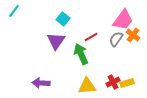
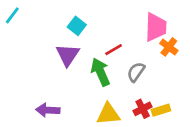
pink trapezoid: (123, 20) -> (156, 27), turned -35
gray semicircle: (116, 39) -> (136, 72), moved

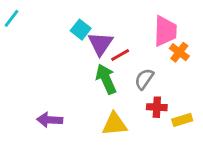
purple triangle: (68, 55) -> (100, 44), moved
red cross: (143, 109) -> (157, 107), moved, turned 30
yellow rectangle: (161, 110) -> (182, 120), moved

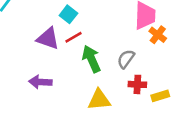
purple triangle: (100, 44) -> (48, 39), moved, turned -45
red line: (120, 55) -> (74, 37), moved
purple arrow: (50, 120) -> (40, 82), moved

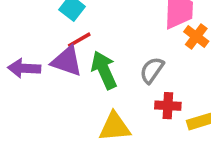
purple triangle: (48, 39) -> (67, 61), moved
purple arrow: (40, 82) -> (24, 68), moved

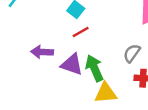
purple triangle: (67, 61) -> (72, 64), moved
green arrow: (104, 70) -> (94, 68), moved

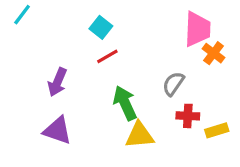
purple arrow: (42, 52) -> (57, 82), turned -70
purple triangle: (72, 64) -> (57, 130), moved

